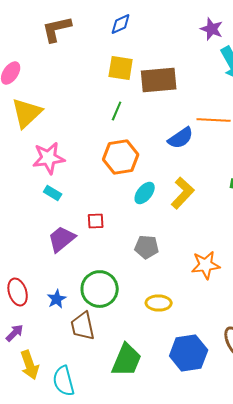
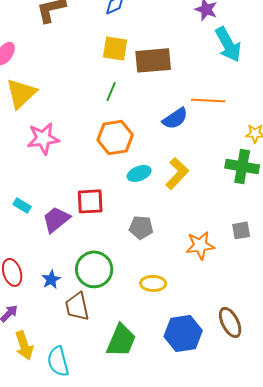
cyan rectangle: (53, 193) -> (22, 205), moved
cyan ellipse: (145, 193) -> (139, 173), turned 30
red square: (96, 221) -> (90, 201), size x1.6

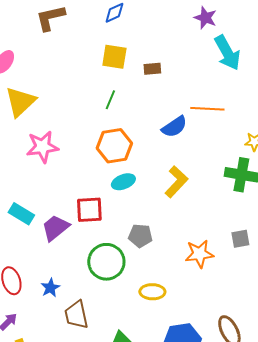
brown rectangle: (153, 60) -> (152, 69), size x0.5
cyan ellipse: (139, 173) -> (123, 182), moved
cyan rectangle: (22, 205) -> (21, 214), size x1.4
green circle: (94, 269) -> (106, 262), moved

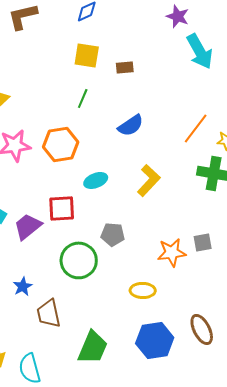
orange line: (207, 109) -> (196, 128), moved, turned -56
blue semicircle: (174, 127) -> (131, 125), moved
orange hexagon: (114, 146) -> (61, 144), moved
gray square: (240, 239) -> (203, 242), moved
yellow ellipse: (152, 292) -> (143, 290), moved

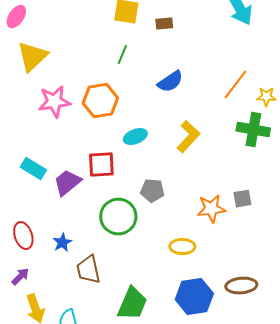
brown ellipse: (202, 329) -> (241, 286), turned -68

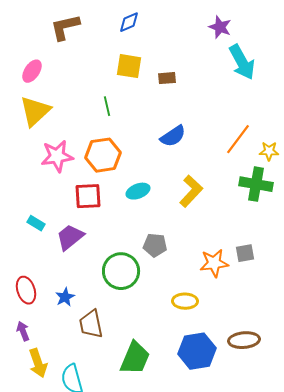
pink ellipse: (16, 17) -> (32, 71), moved
green line: (122, 55) -> (107, 106), moved, turned -36
red square: (101, 165) -> (88, 196), moved
cyan rectangle: (33, 169) -> (36, 223), size x0.7
purple arrow: (20, 277) -> (23, 331), turned -66

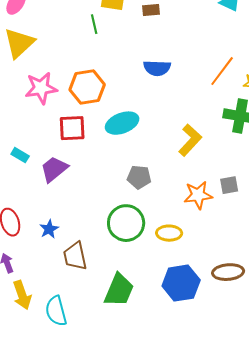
green line: (107, 106) -> (94, 24), moved
blue semicircle: (173, 136) -> (157, 68), turned 36
cyan ellipse: (138, 191) -> (122, 123), size x1.4
yellow L-shape: (191, 191) -> (190, 140), moved
green circle: (121, 271) -> (126, 223), moved

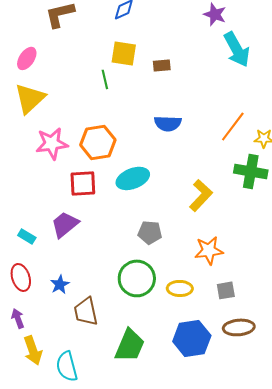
cyan rectangle: (20, 155) -> (27, 236), moved
gray square: (229, 185) -> (226, 290), moved

